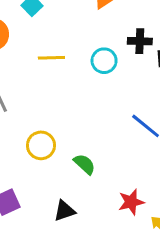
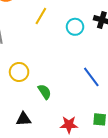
yellow line: (51, 58) -> (41, 16), turned -72

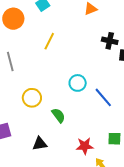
cyan circle: (75, 27) -> (78, 83), moved

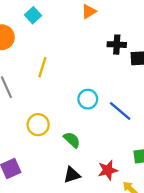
yellow line: (49, 41) -> (42, 67), moved
black triangle: (40, 144) -> (72, 175), moved

